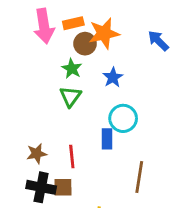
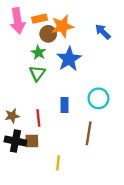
blue star: (113, 77) -> (69, 59), size x1.6
cyan circle: (123, 118) -> (98, 98), moved

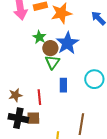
brown circle: (48, 34) -> (50, 48), moved
green triangle: (37, 73) -> (52, 62), moved
brown line: (89, 133) -> (81, 124), moved

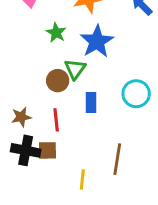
brown circle: (50, 48) -> (58, 81), moved

